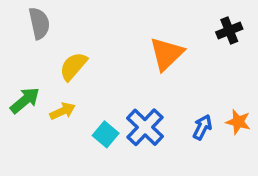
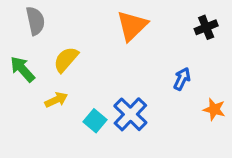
orange triangle: (167, 54) -> (132, 26), moved
green arrow: (25, 100) -> (22, 69), moved, turned -92
blue arrow: (202, 127) -> (182, 79), moved

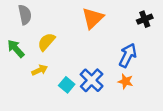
blue arrow: (182, 79) -> (128, 55), size x1.5
orange star: (214, 109) -> (126, 81), moved

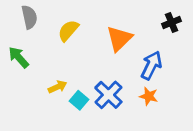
orange triangle: (93, 18) -> (119, 39), moved
yellow semicircle: (46, 42) -> (68, 31), moved
yellow arrow: (40, 70) -> (58, 87), moved

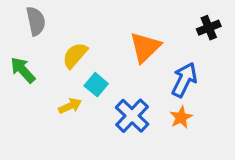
yellow semicircle: (68, 31) -> (75, 55), moved
orange star: (149, 96) -> (181, 117), turned 30
cyan square: (79, 100) -> (96, 85), moved

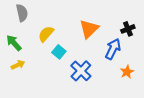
black cross: (209, 28) -> (128, 29), moved
yellow arrow: (70, 106) -> (18, 65), moved
orange star: (181, 117) -> (127, 72), moved

